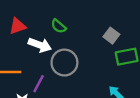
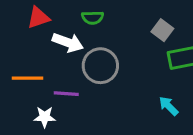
green semicircle: (59, 26) -> (93, 18), turned -42
purple line: (39, 84) -> (66, 94), turned 66

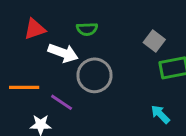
purple line: (66, 94) -> (62, 102), turned 30

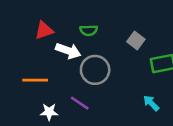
gray square: (154, 41) -> (136, 41), moved
purple line: (62, 102) -> (80, 103), moved

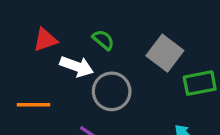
green semicircle: (89, 30) -> (103, 40), turned -138
gray square: (136, 41) -> (165, 53), size x1.5

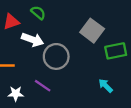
green semicircle: (103, 40) -> (38, 13), moved

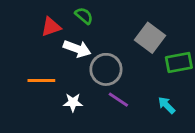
purple line: (43, 86) -> (118, 100), moved
white star: (16, 94) -> (73, 102), moved

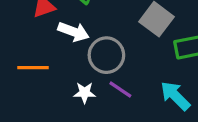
white star: (73, 102) -> (85, 93), moved
cyan arrow: (167, 105) -> (175, 96), size x1.5

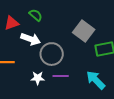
purple line: (120, 90) -> (61, 76), turned -35

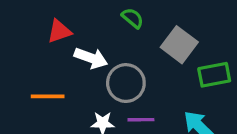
green semicircle: (36, 15) -> (133, 18), moved

